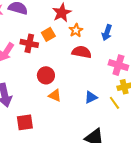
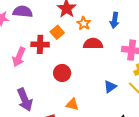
orange triangle: (55, 95) -> (72, 104), moved

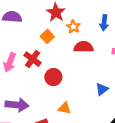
red cross: (40, 44) -> (32, 59), moved, turned 36
purple arrow: (25, 100) -> (17, 105), turned -60

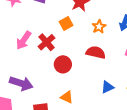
orange star: (73, 27) -> (99, 27), moved
red semicircle: (83, 47) -> (96, 52), moved

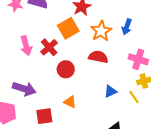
orange square: (66, 23) -> (68, 28), size x1.5
orange star: (99, 27) -> (101, 31), size x1.5
pink arrow: (24, 40) -> (26, 46), turned -48

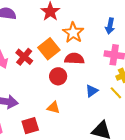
blue arrow: (127, 27) -> (110, 26), moved
orange square: (68, 28) -> (49, 49), moved
red circle: (66, 69) -> (58, 76), moved

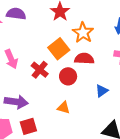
red cross: (24, 57) -> (40, 70), moved
red square: (30, 126) -> (28, 126), moved

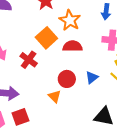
red circle: (68, 76) -> (67, 79), moved
orange triangle: (64, 108) -> (55, 96), turned 32

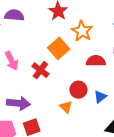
red semicircle: (72, 46) -> (96, 61), moved
blue triangle: (92, 77) -> (100, 97), moved

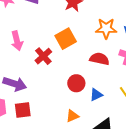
orange star: (82, 31) -> (106, 28), moved, turned 30
orange triangle: (66, 107) -> (72, 116), moved, turned 40

